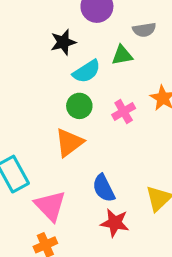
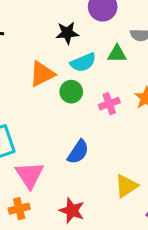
orange triangle: (69, 143) -> (42, 74), moved
blue semicircle: (104, 188) -> (78, 152), moved, turned -130
red star: (115, 223) -> (72, 211), moved

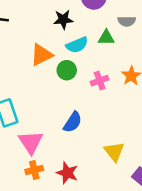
yellow triangle: (126, 186) -> (114, 152), turned -35
orange cross: (19, 209) -> (34, 170), moved

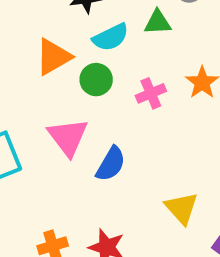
pink triangle: (31, 142) -> (68, 137), moved

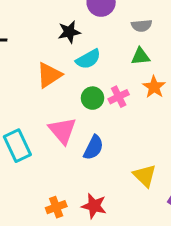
green triangle: (158, 22) -> (141, 56), moved
green circle: (96, 80) -> (92, 98), moved

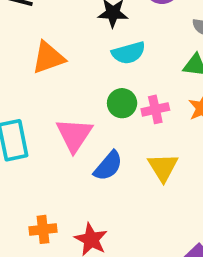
orange triangle: (49, 75) -> (48, 58), moved
yellow triangle: (145, 176) -> (163, 167), moved

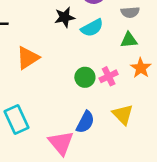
cyan semicircle: (129, 53) -> (92, 28), moved
pink triangle: (74, 135) -> (61, 143), moved

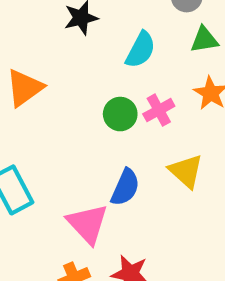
cyan semicircle: (92, 28) -> (141, 50), moved, turned -30
green triangle: (129, 40) -> (204, 40), moved

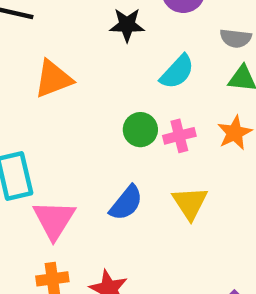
pink triangle: (87, 224) -> (54, 220), moved

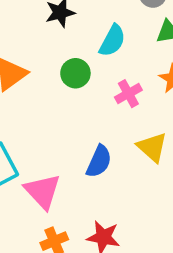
green circle: (140, 130) -> (75, 73), moved

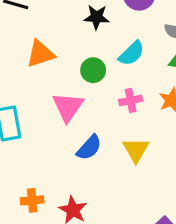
pink triangle: (42, 191) -> (68, 107), moved

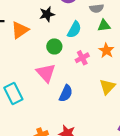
orange triangle: (40, 54) -> (20, 30), moved
yellow triangle: (136, 150) -> (107, 87), moved, turned 30

